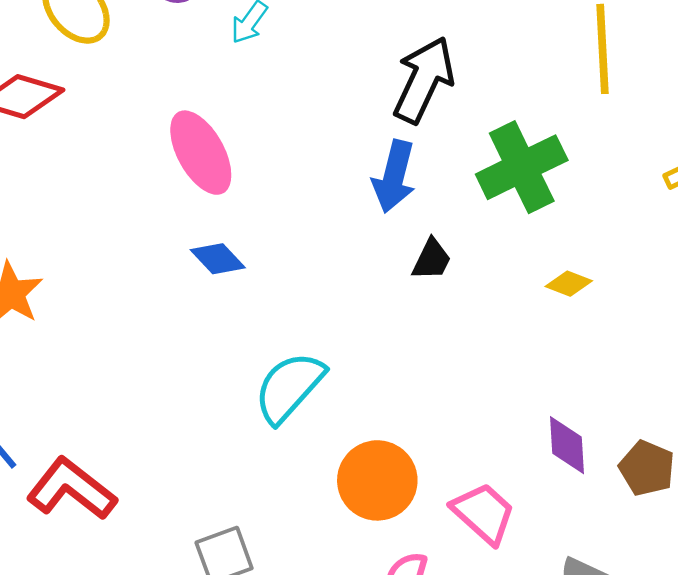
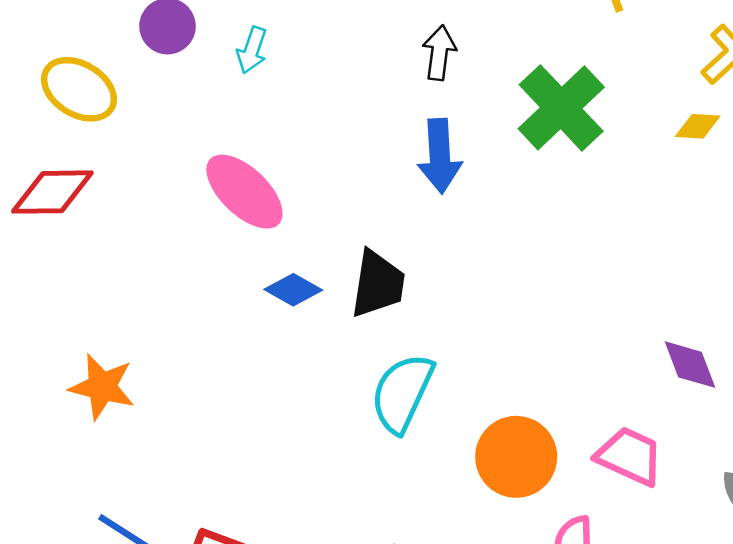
black arrow: (424, 80) -> (439, 53), size x0.6
black trapezoid: (432, 260) -> (378, 284), moved, size x1.5
yellow diamond: (569, 284) -> (698, 126), moved

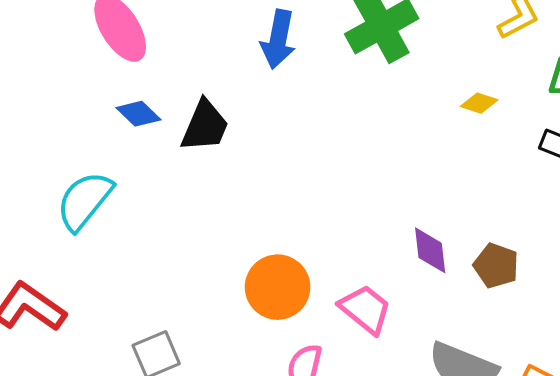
yellow diamond: (698, 126) -> (479, 103), moved
cyan semicircle: (402, 393) -> (85, 201), moved

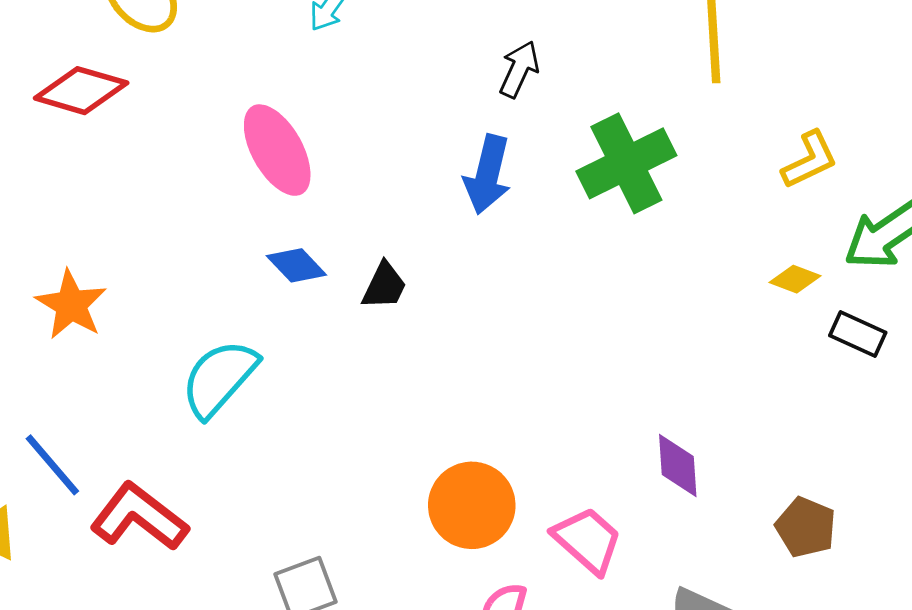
yellow diamond: (479, 103) -> (795, 279), moved
black trapezoid: (205, 126) -> (384, 286), size x0.7
brown pentagon: (496, 266) -> (806, 527), moved

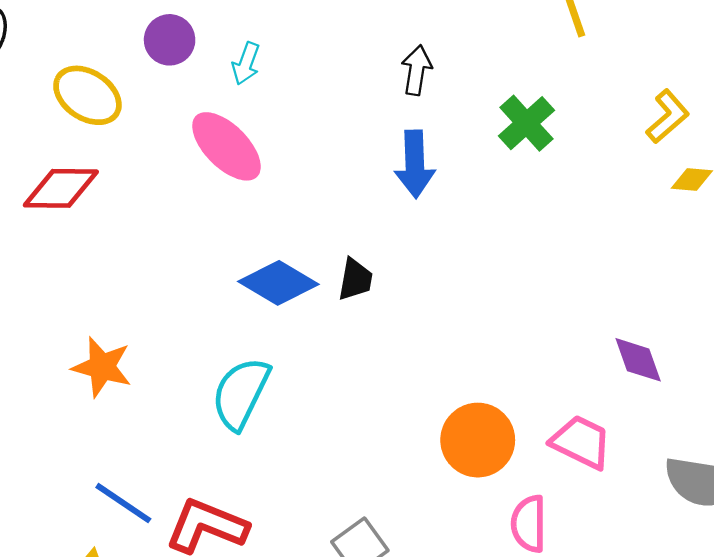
pink ellipse: (277, 150) -> (226, 146), moved
yellow L-shape: (810, 160) -> (668, 116), moved
green cross: (626, 163) -> (526, 123), size x0.7
blue diamond: (296, 265) -> (278, 283), size x1.5

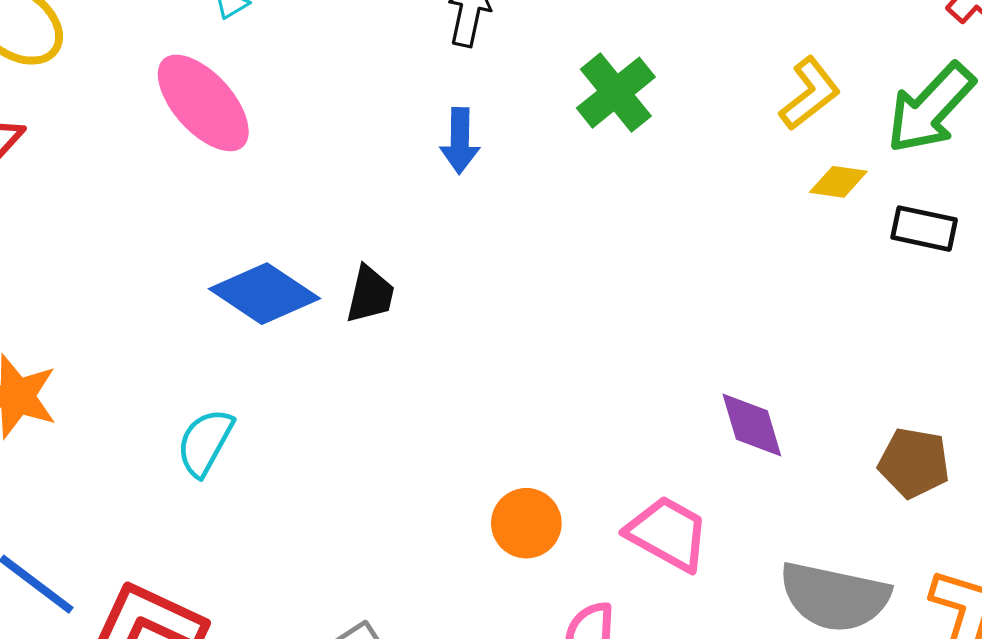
blue arrow: (415, 164) -> (460, 141), size x0.7
cyan semicircle: (241, 393) -> (205, 442), size x0.7
orange circle: (478, 440) -> (526, 523), size x0.7

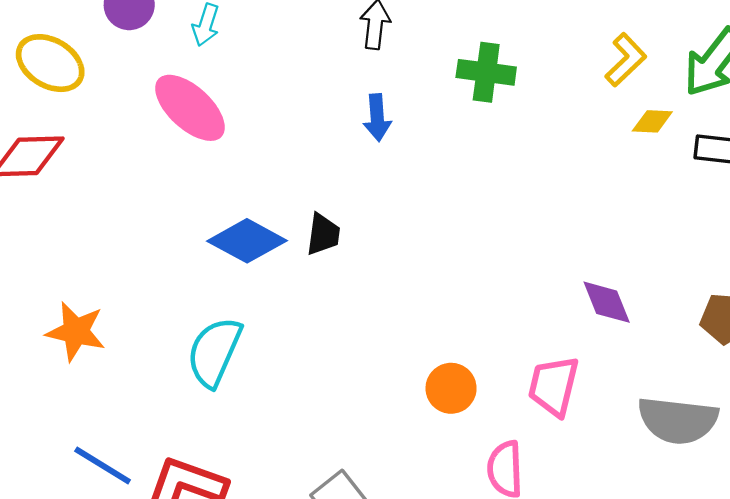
green cross: (616, 93) -> (486, 72), turned -38
cyan semicircle: (205, 442) -> (214, 352), size x1.4
pink trapezoid: (668, 533) -> (554, 386), turned -100

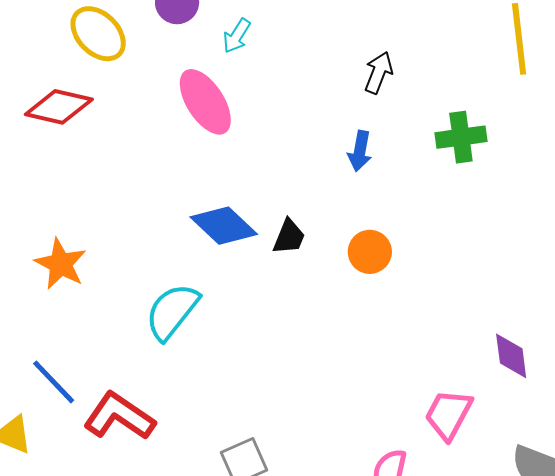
green cross: (486, 72) -> (461, 137), turned -30
orange circle: (451, 388) -> (370, 252), moved

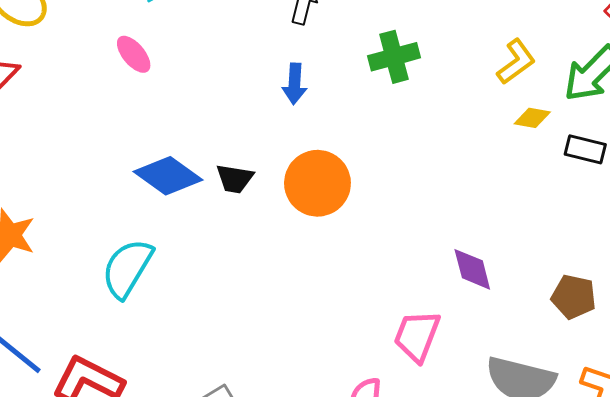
pink ellipse: (205, 102) -> (134, 54), size x0.6
black trapezoid: (289, 237) -> (235, 179), turned 84
orange circle: (370, 252) -> (317, 183), size x1.5

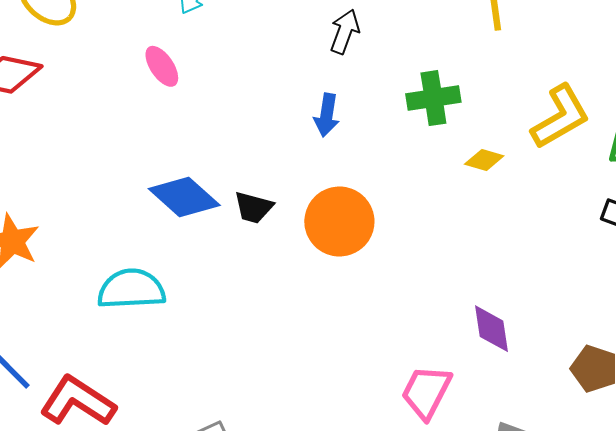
yellow L-shape: (516, 62) -> (560, 117), size x1.4
yellow diamond: (532, 118) -> (484, 160), moved
cyan semicircle: (127, 268) -> (131, 289), turned 50

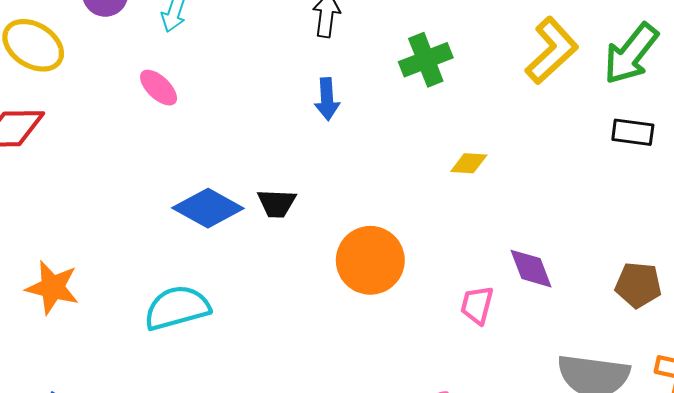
yellow diamond: (484, 160) -> (469, 163), moved
orange circle: (339, 221) -> (370, 260), moved
pink trapezoid: (426, 392) -> (477, 305), moved, size x0.7

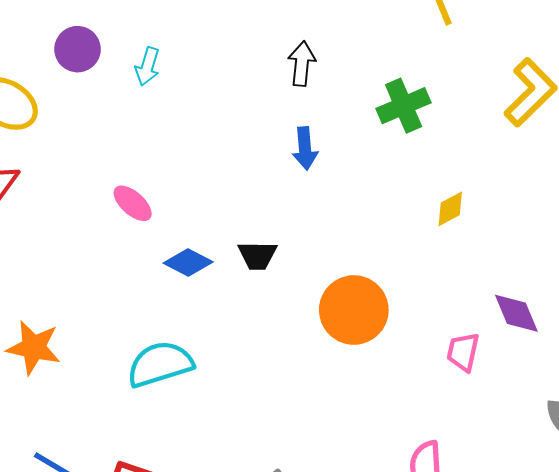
pink ellipse: (159, 88) -> (133, 203), moved
yellow diamond: (469, 163) -> (450, 209), turned -30
blue diamond: (208, 208) -> (188, 262), size x0.7

